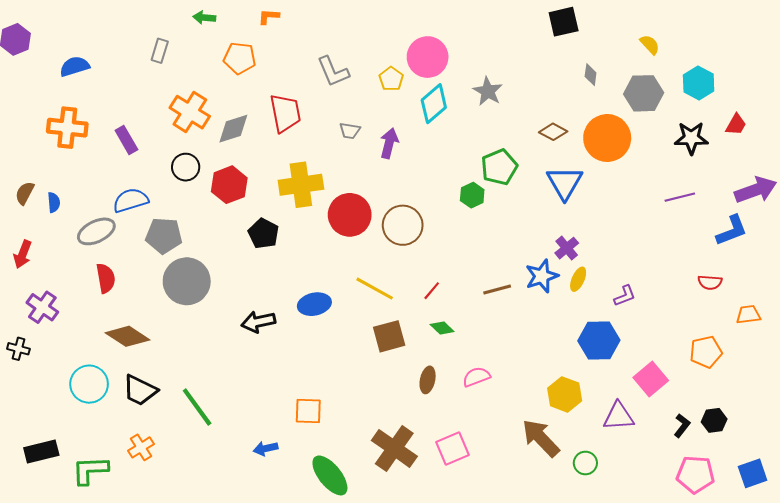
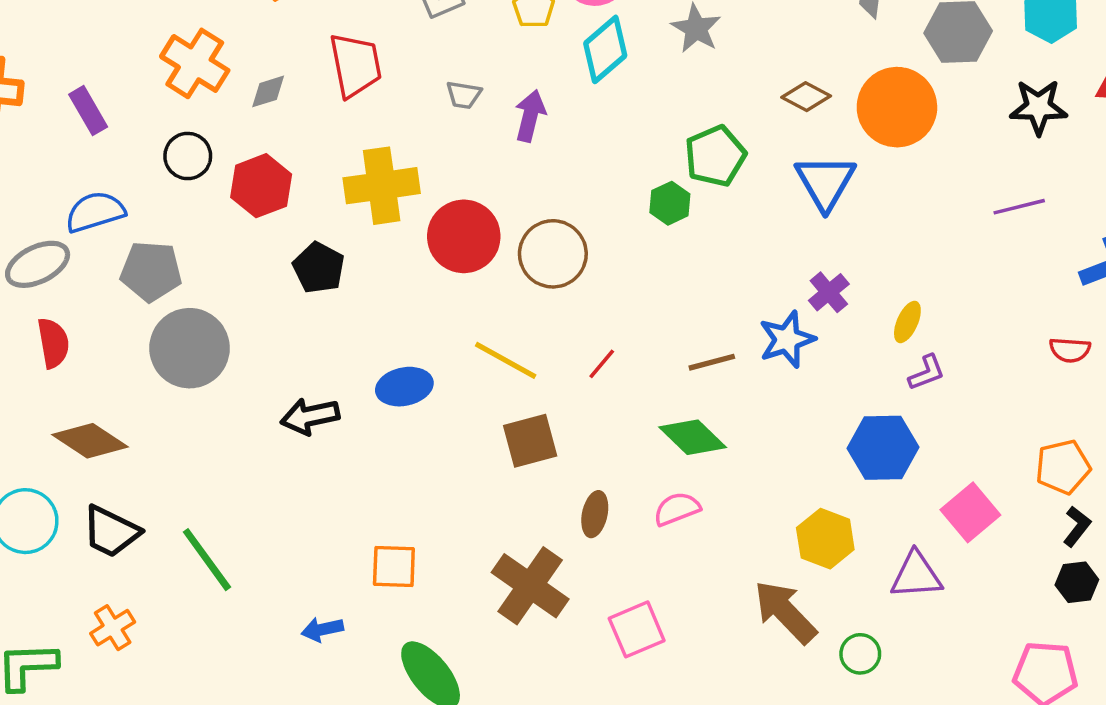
gray diamond: (233, 129) -> (268, 91), size x0.7
yellow ellipse: (578, 279) -> (907, 322), moved
green diamond: (442, 328) -> (693, 437), moved, size x1.6
black L-shape: (682, 426) -> (1077, 526), moved
brown cross: (394, 448) -> (530, 586), moved

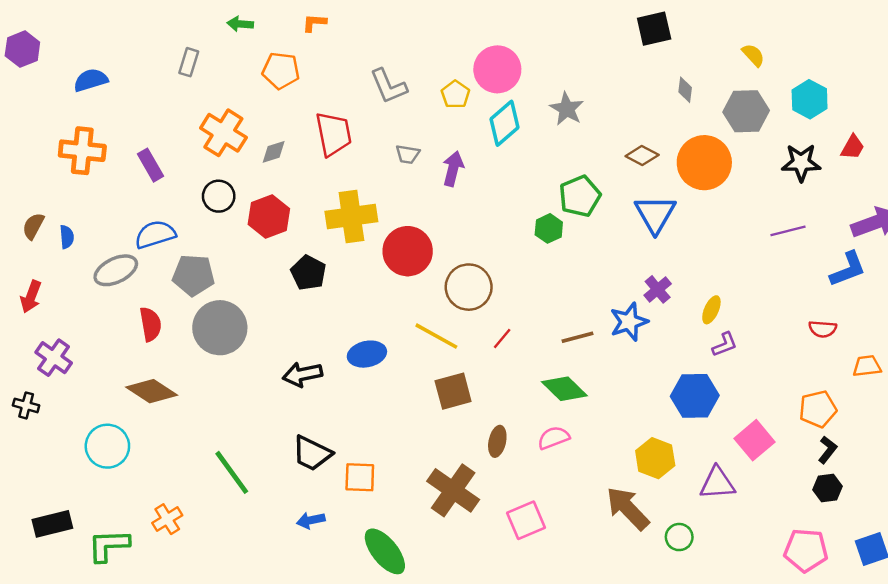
brown circle: (553, 254) -> (469, 287), moved
red semicircle: (53, 343) -> (150, 324), moved
black trapezoid: (111, 532) -> (312, 453), moved

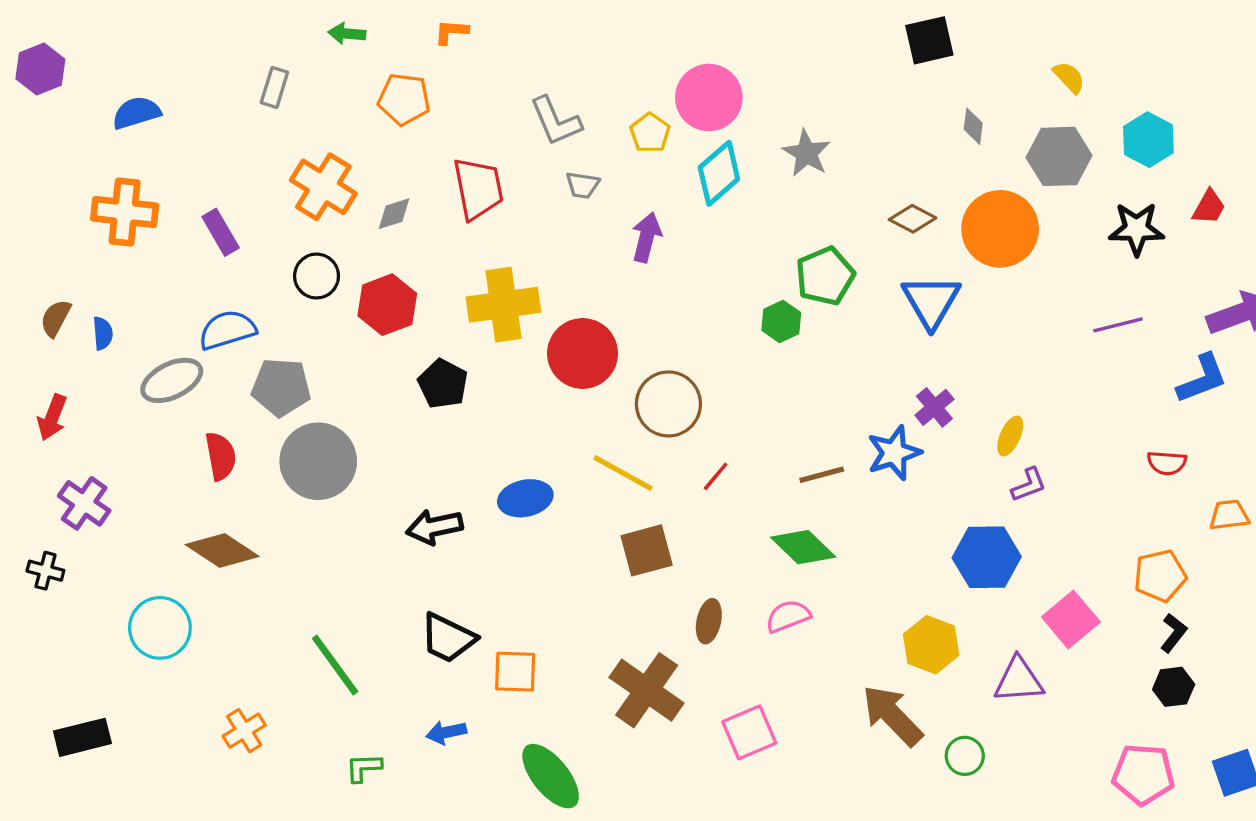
gray trapezoid: (408, 154) -> (583, 185), moved
green L-shape: (109, 545) -> (364, 768), moved, size x0.6

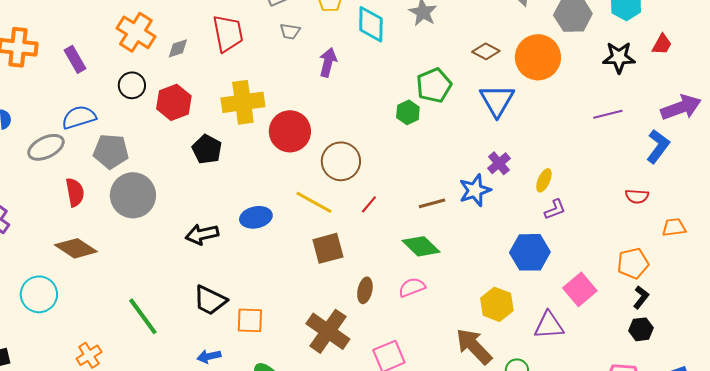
cyan diamond: (719, 173) -> (371, 24), turned -48
blue L-shape: (1202, 379) -> (658, 146), turned -32

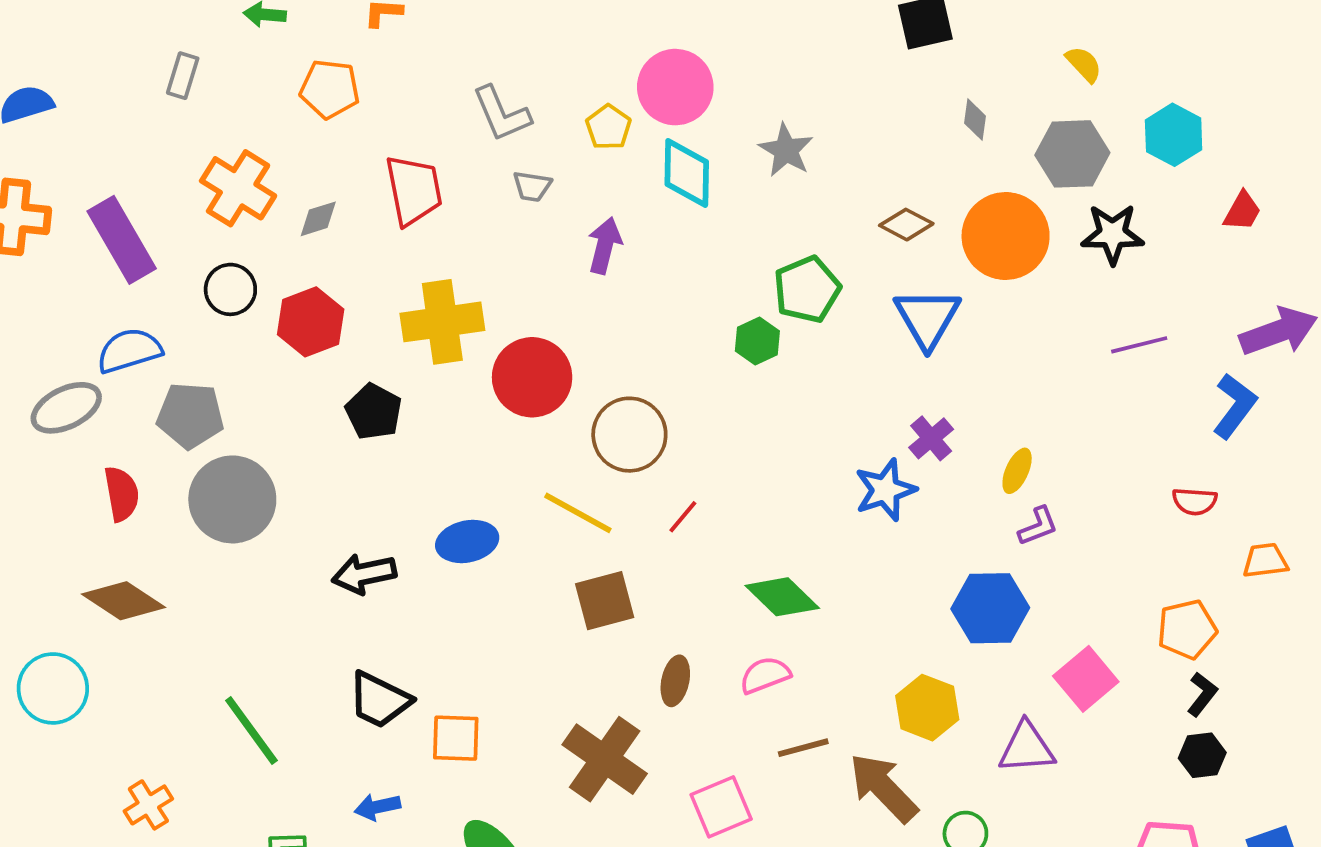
black star: (619, 57) -> (1112, 234), moved
purple rectangle: (75, 59) -> (122, 240), size x1.6
brown line: (432, 203) -> (803, 748), moved

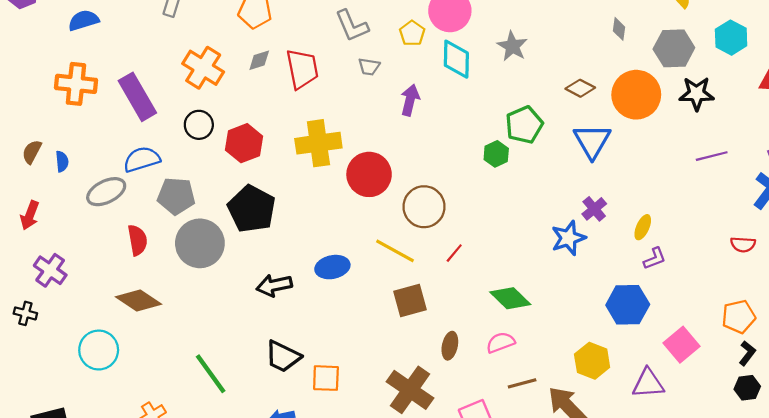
gray diamond: (318, 219) -> (259, 60), moved
black pentagon: (374, 412) -> (252, 209), moved, size x1.5

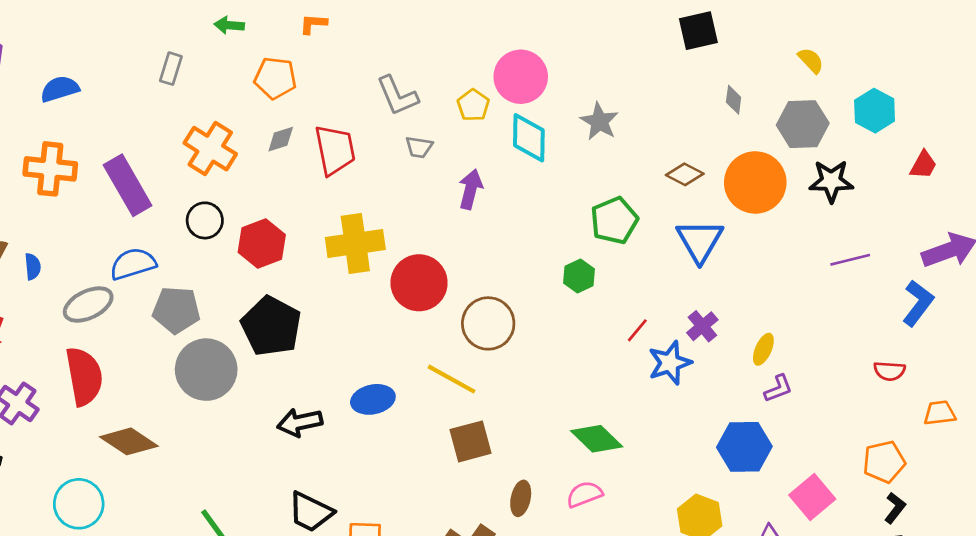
green hexagon: (496, 154) -> (579, 276), moved
red semicircle: (137, 240) -> (84, 376), moved, size x1.5
red line: (454, 253) -> (637, 330), moved

